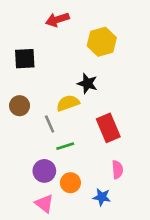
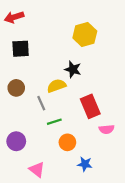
red arrow: (57, 20) -> (14, 17), moved
pink semicircle: (117, 170) -> (107, 129), moved, turned 88
purple circle: (44, 171) -> (16, 141), moved
orange circle: (70, 183) -> (67, 142), moved

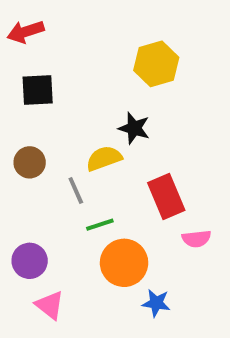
orange circle: (67, 142) -> (124, 263), size x1.5
pink triangle: (37, 170) -> (50, 305), moved

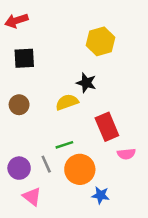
gray line: (76, 190) -> (46, 164), moved

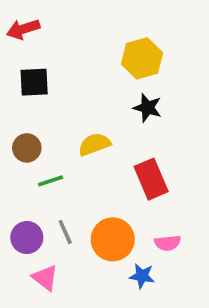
black star: (86, 83) -> (147, 108), moved
green line: (64, 145) -> (51, 181), moved
pink semicircle: (126, 154) -> (168, 243), moved

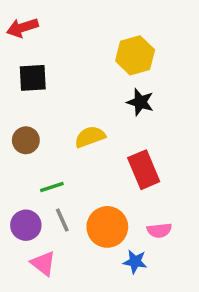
green line: (51, 181) -> (52, 187), moved

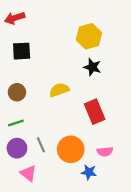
green line: (52, 187) -> (16, 123), moved

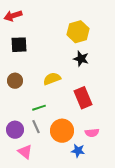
green line: (16, 123) -> (39, 108), moved

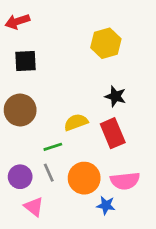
black star: (81, 59) -> (115, 96), moved
yellow semicircle: (52, 79) -> (76, 122), moved
brown circle: (15, 81) -> (20, 110), size x1.5
pink semicircle: (92, 133) -> (125, 181), size x1.5

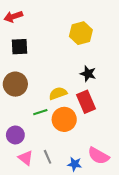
gray line: (49, 173) -> (48, 157), moved
orange circle: (84, 178) -> (64, 119), moved
pink semicircle: (125, 181) -> (98, 156), moved, turned 35
blue star: (106, 205) -> (75, 164), moved

